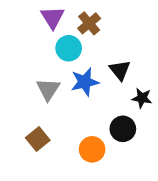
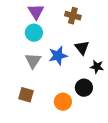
brown cross: (89, 23) -> (73, 16), moved, turned -35
cyan circle: (69, 48) -> (34, 33), moved
brown square: (38, 139) -> (26, 95), turned -35

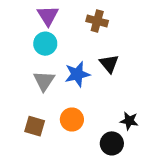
black star: (97, 67) -> (129, 121), moved
black circle: (84, 88) -> (112, 143), moved
orange circle: (63, 102) -> (72, 119), moved

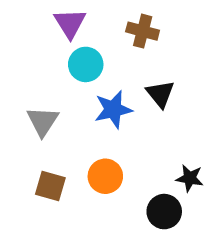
cyan circle: (45, 44) -> (86, 64), moved
gray triangle: (44, 81) -> (43, 121), moved

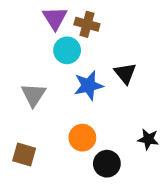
brown cross: (143, 31) -> (87, 24), moved
brown square: (50, 186) -> (24, 154), moved
black circle: (164, 212) -> (107, 164), moved

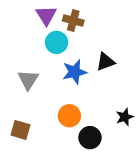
black triangle: (125, 73) -> (105, 62), turned 48
black star: (148, 139) -> (125, 117), turned -30

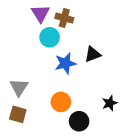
gray triangle: (28, 80) -> (19, 87), moved

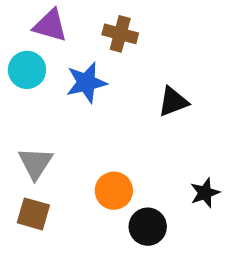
purple triangle: (40, 13) -> (50, 25), moved, turned -42
cyan circle: (50, 37) -> (27, 70), moved
blue star: (65, 63) -> (86, 83), moved

